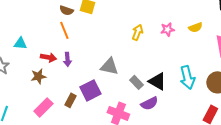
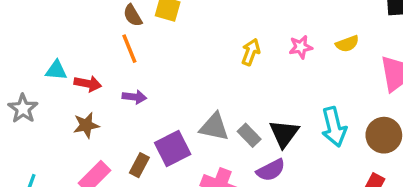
brown semicircle: (66, 10) -> (133, 15), turned 40
red arrow: (48, 57) -> (88, 84), moved
purple arrow: (67, 59) -> (134, 97), turned -80
gray triangle: (109, 66) -> (214, 127), moved
black triangle: (157, 81) -> (284, 134), turned 36

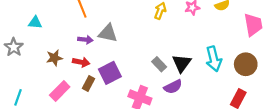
red arrow: (88, 84) -> (81, 62), moved
gray triangle: (214, 127) -> (108, 33), moved

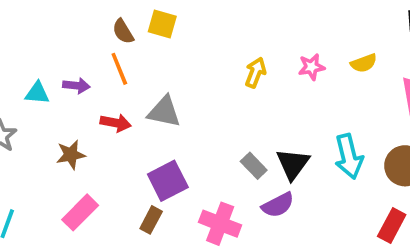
purple arrow: (85, 40) -> (76, 86), moved
red arrow: (81, 62) -> (116, 123), moved
brown rectangle: (89, 83) -> (151, 220), moved

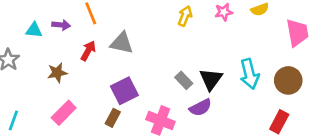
red arrow: (116, 123) -> (88, 51), turned -72

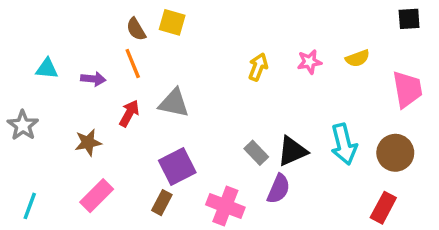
cyan triangle: (34, 30) -> (47, 69), moved
black triangle: (211, 79) -> (292, 151), turned 30
purple semicircle: (200, 108) -> (279, 189), turned -40

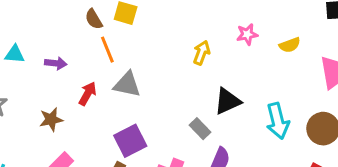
pink star: (309, 62) -> (247, 34), moved
orange line: (133, 64) -> (107, 50), moved
black triangle: (292, 151) -> (227, 101), moved

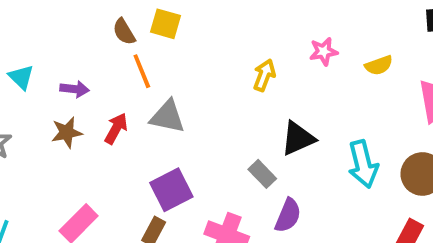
cyan triangle: (15, 54) -> (21, 77), turned 40
brown star: (51, 119) -> (67, 132), moved

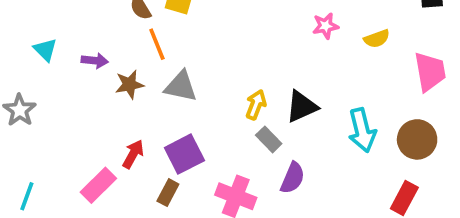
yellow arrow: (264, 75) -> (256, 105), moved
red arrow: (116, 129) -> (133, 154), moved
brown star: (67, 132) -> (129, 84), moved

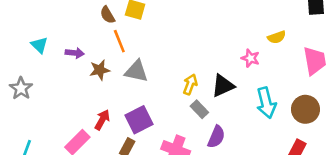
pink star: (325, 26) -> (250, 58), moved, turned 30

